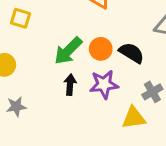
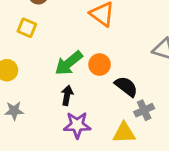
black semicircle: (132, 53) -> (126, 87), moved
purple star: (104, 84) -> (77, 125), moved

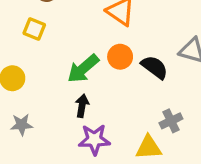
orange circle: (100, 65) -> (120, 57), moved
black semicircle: (126, 87) -> (155, 67), moved

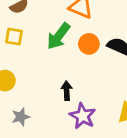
green arrow: (83, 69) -> (58, 36), moved
purple star: (94, 140) -> (83, 116), turned -30

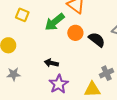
black arrow: (67, 91) -> (51, 63), turned -88

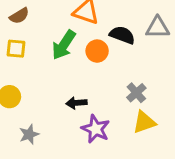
black semicircle: (97, 40) -> (122, 35), moved
gray cross: (106, 73) -> (136, 93), moved

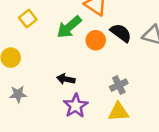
yellow square: (16, 49) -> (28, 19), turned 30

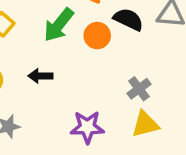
black arrow: (66, 79) -> (40, 76), moved
purple star: (76, 106) -> (87, 127), turned -30

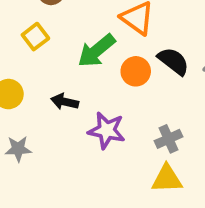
purple star: (87, 127) -> (107, 130), moved

